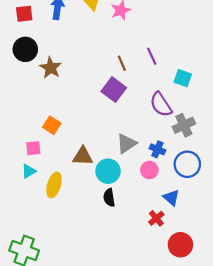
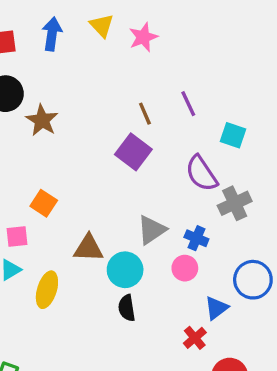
blue circle: (187, 164) -> (253, 280), moved
blue triangle: (171, 198) -> (216, 308), turned 42

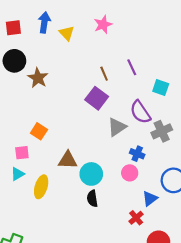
yellow triangle: (102, 26) -> (67, 33), moved
gray triangle: (152, 230) -> (117, 127), moved

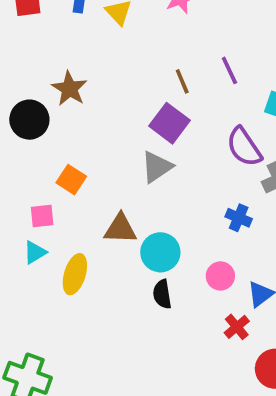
black circle: (14, 61) -> (29, 120), moved
gray triangle: (117, 127) -> (157, 167), moved
pink circle: (130, 173) -> (220, 276), moved

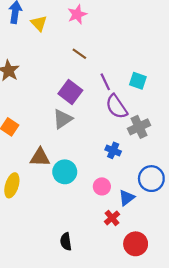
purple line: (229, 70) -> (105, 82), moved
brown line: (182, 81) -> (79, 54), moved, turned -32
black semicircle: (162, 294) -> (66, 242), moved

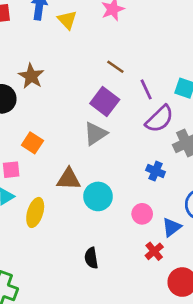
brown line: (79, 54) -> (115, 67), moved
purple semicircle: (116, 107) -> (160, 119), turned -100
black semicircle: (66, 242) -> (91, 258), moved

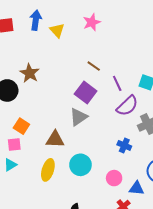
orange square: (32, 143) -> (21, 126), moved
brown triangle: (69, 179) -> (55, 139), moved
yellow ellipse: (35, 212) -> (48, 170), moved
blue triangle: (172, 227) -> (136, 188), turned 42

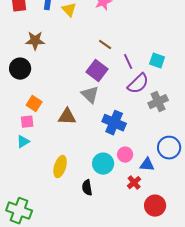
brown star: (30, 73) -> (35, 41), moved, turned -30
gray triangle: (78, 117) -> (90, 95), turned -42
blue cross: (124, 145) -> (114, 123), moved, size x1.6
cyan circle: (80, 165) -> (103, 164), moved
yellow ellipse: (48, 170) -> (60, 167), moved

